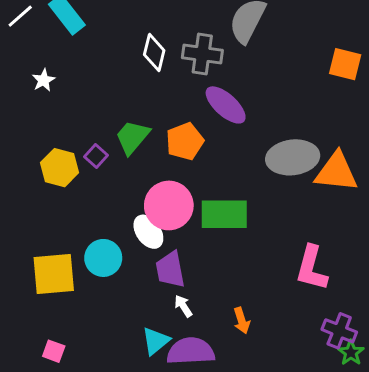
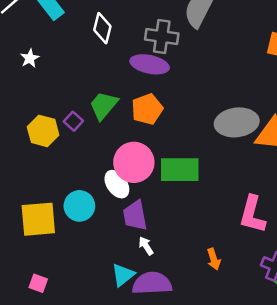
white diamond: (154, 53) -> (102, 28), moved
purple ellipse: (226, 105) -> (150, 64), moved, turned -30
orange arrow: (242, 321) -> (214, 259), moved

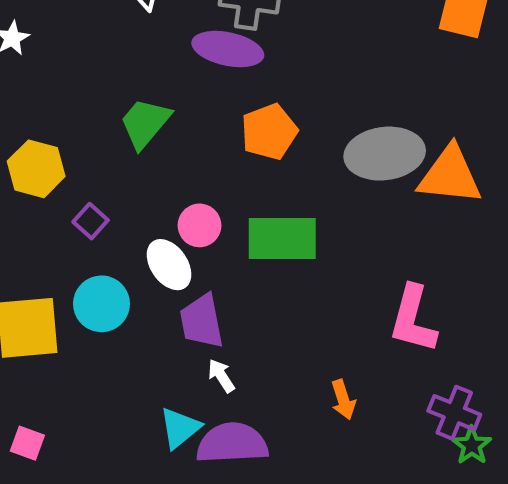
orange pentagon: (147, 109) -> (269, 132), moved
purple square: (73, 121) -> (91, 221), moved
pink circle: (134, 162) -> (199, 225), size x0.6

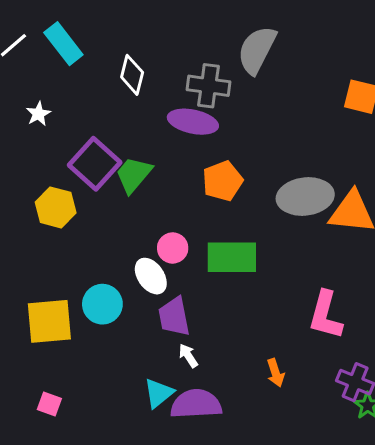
purple square: (91, 221) -> (95, 164), moved, size x2.0

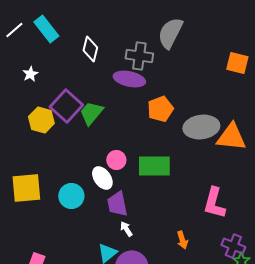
orange pentagon: (223, 181) -> (160, 109), moved
yellow hexagon: (56, 207) -> (41, 120), moved
yellow square: (49, 321) -> (26, 188), moved

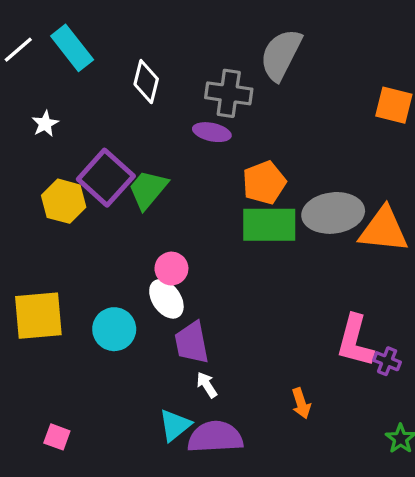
purple ellipse: (129, 79) -> (212, 132), size x0.7
pink circle: (116, 160) -> (171, 269), moved
green rectangle: (154, 166) -> (269, 225), moved
purple cross: (233, 246) -> (387, 361), moved, size x0.7

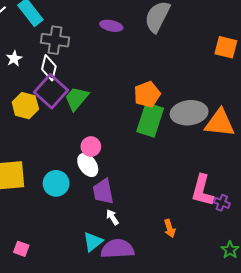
white diamond: (146, 82) -> (49, 68), moved
gray cross: (229, 93) -> (55, 40), moved
purple ellipse: (212, 132) -> (111, 26), moved
green rectangle: (269, 225) -> (150, 120), turned -72

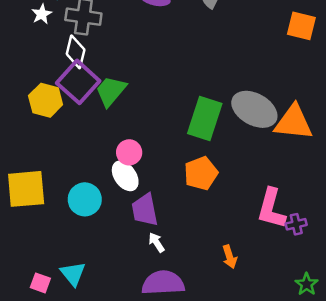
white star: (14, 59) -> (42, 14), moved
orange pentagon: (147, 94) -> (201, 173), moved
gray ellipse: (189, 113) -> (254, 109), turned 36
purple cross: (222, 203) -> (296, 224), turned -35
cyan triangle: (93, 242) -> (73, 274), moved, turned -30

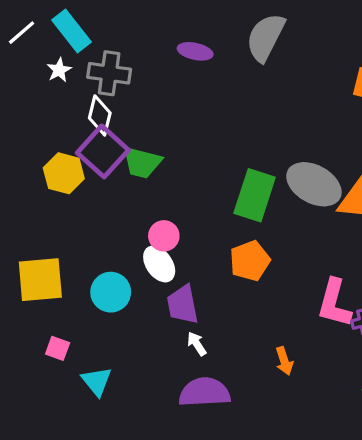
green trapezoid: (111, 91) -> (142, 162), turned -116
pink square: (40, 283) -> (58, 348), moved

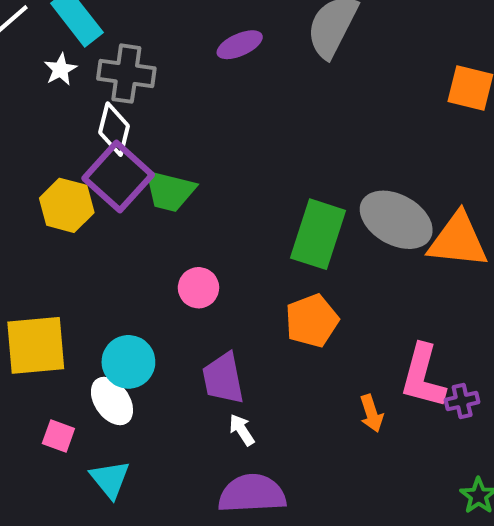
purple ellipse: (195, 51) -> (240, 45), turned -36
white ellipse: (159, 264) -> (112, 401), moved
orange arrow: (284, 361) -> (371, 413), moved

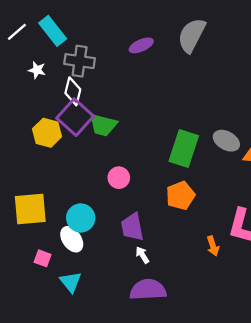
white star: (61, 69) -> (37, 70), moved, turned -30
gray ellipse: (396, 220) -> (226, 141), size x0.7

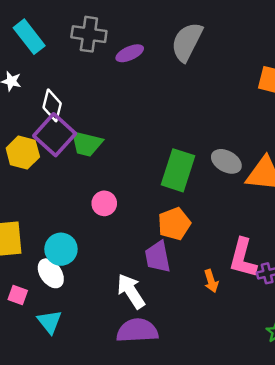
gray cross: (80, 61) -> (89, 34), moved
purple trapezoid: (132, 227) -> (158, 257), moved
white arrow: (142, 255) -> (131, 291), size x1.8

